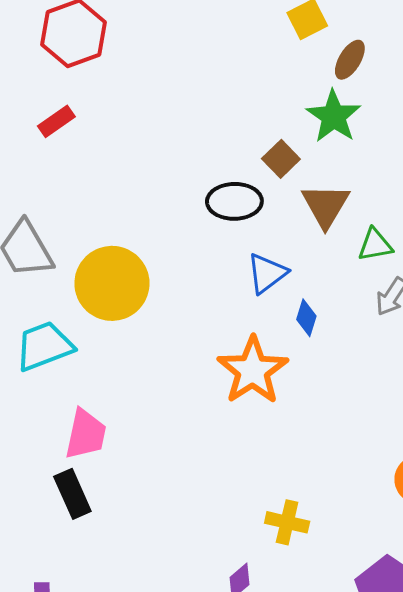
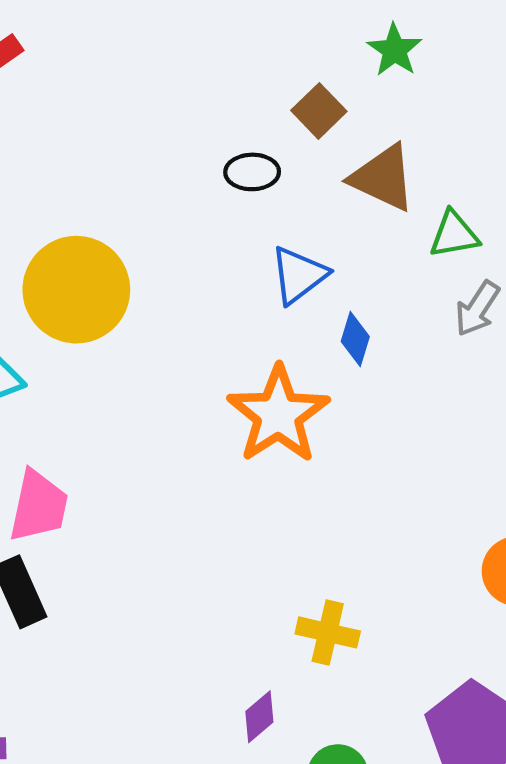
green star: (334, 116) -> (394, 50), size x0.7
black ellipse: (234, 201) -> (252, 172), size x0.7
brown triangle: (326, 205) -> (383, 178), turned -36

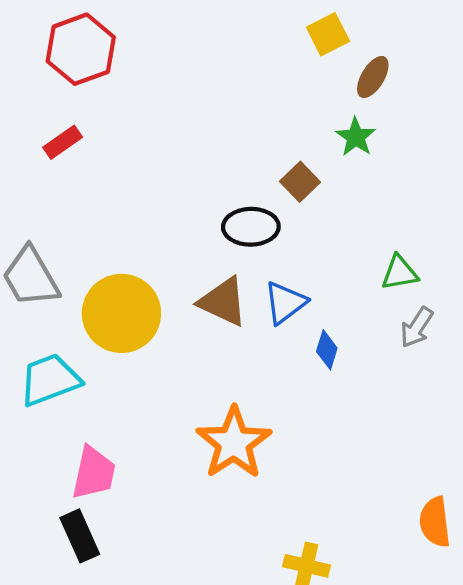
black ellipse: (252, 172) -> (251, 227), size x1.4
brown triangle: (383, 178) -> (223, 302), moved
orange star: (278, 415) -> (234, 443), moved

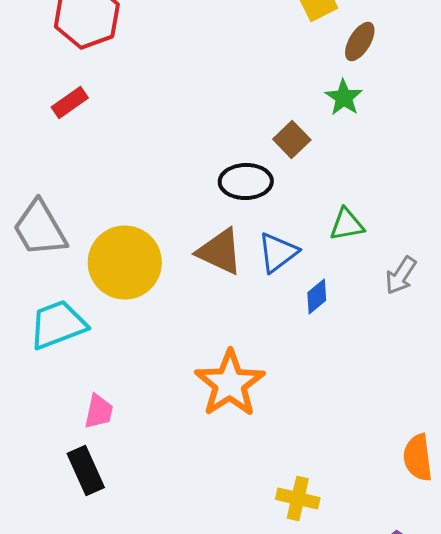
green triangle: (400, 273) -> (347, 224), moved
blue diamond: (327, 350) -> (317, 296), turned 33
pink trapezoid: (94, 473) -> (99, 412), size x0.7

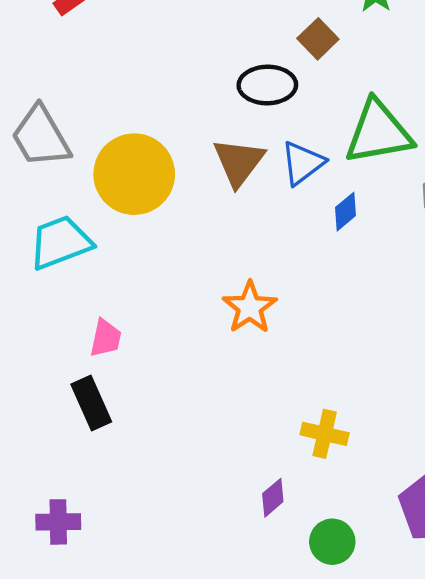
green triangle: (347, 224) -> (378, 132), size x1.8
brown triangle: (220, 252) -> (239, 162), turned 42
orange star: (230, 384) -> (250, 307), size x0.7

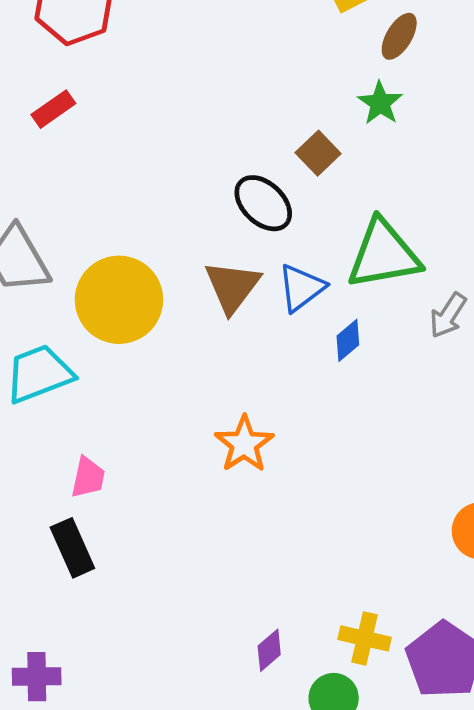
black ellipse: (267, 85) -> (263, 203), turned 44
yellow cross: (325, 434) -> (365, 638), moved

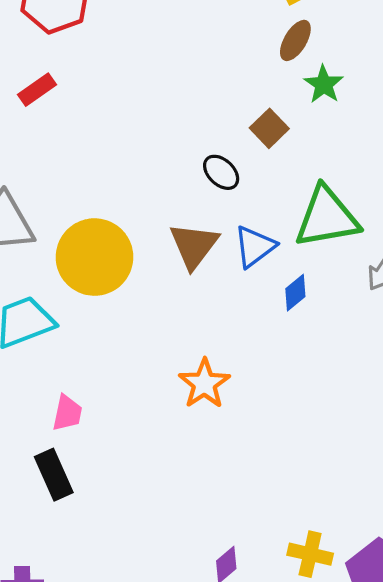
brown ellipse: (399, 36) -> (295, 40), moved
black ellipse: (263, 203) -> (221, 172), size x0.7

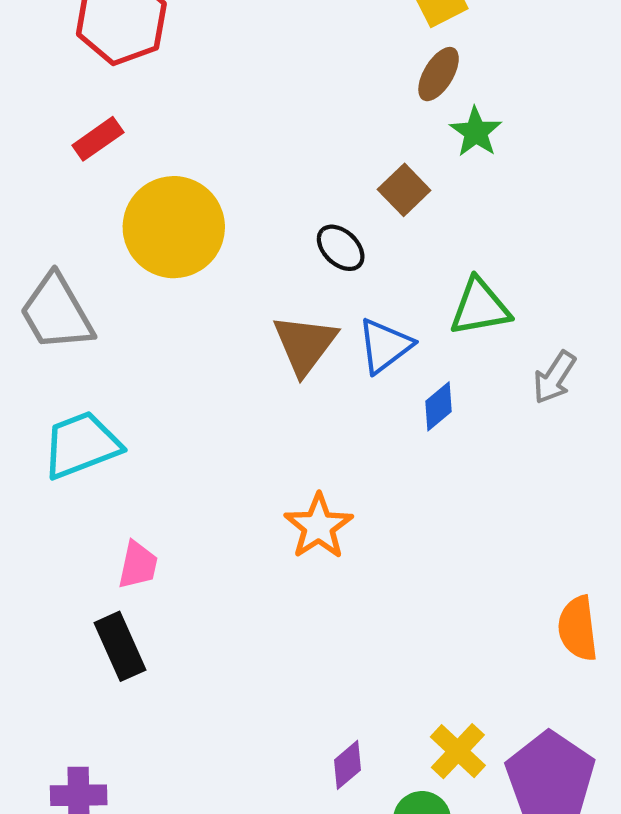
green triangle: (327, 217) -> (480, 307), size x0.7
yellow circle: (94, 257) -> (174, 227), moved
yellow cross: (310, 554) -> (458, 751), turned 30

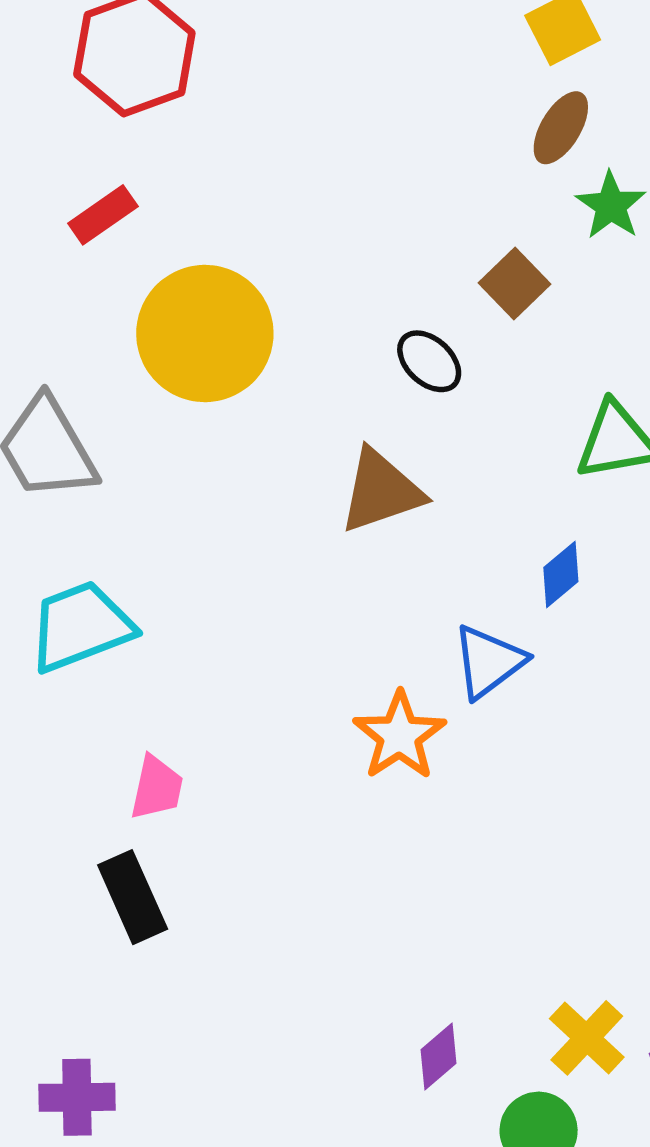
brown triangle: (305, 344) -> (381, 491), turned 34
blue triangle: (385, 346) -> (489, 662), moved

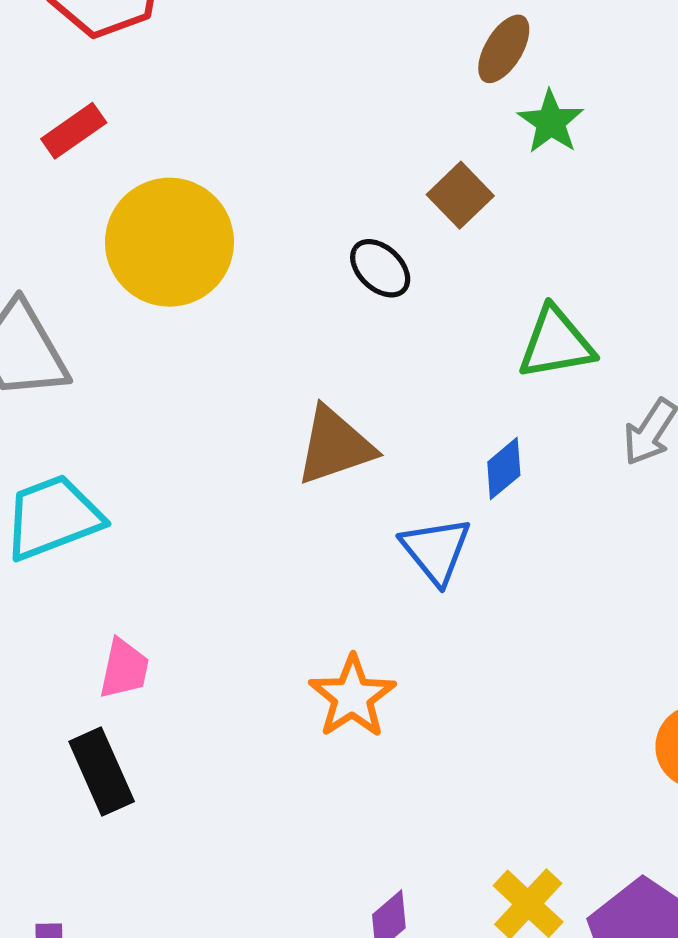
brown triangle: (381, 491) -> (335, 446), moved
blue triangle: (489, 662) -> (436, 550), turned -32
orange star: (400, 736) -> (352, 697), moved

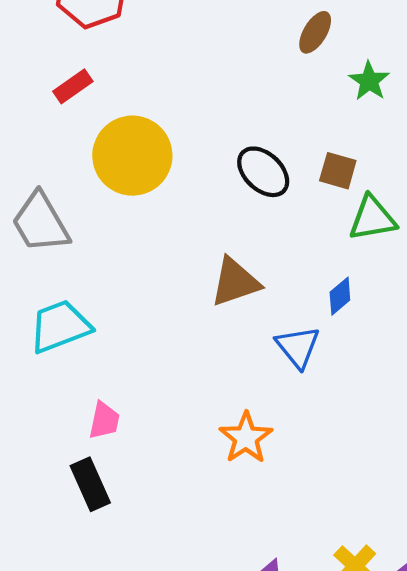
brown ellipse: (504, 49) -> (315, 32), moved
brown square: (460, 195) -> (338, 171), moved, turned -30
black ellipse: (380, 268) -> (263, 172), size x1.4

